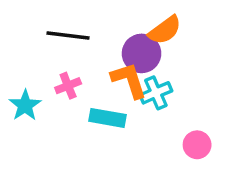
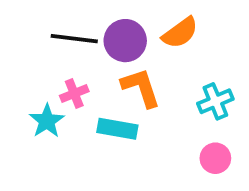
purple circle: (142, 53) -> (125, 41), moved
cyan cross: (156, 93) -> (215, 101), moved
cyan star: (25, 105) -> (47, 121), moved

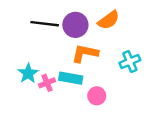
orange L-shape: (141, 88) -> (85, 53), turned -60
pink cross: (74, 94) -> (47, 83), moved
pink circle: (215, 158) -> (97, 96), moved

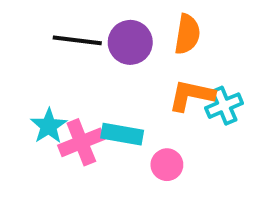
orange semicircle: (109, 20) -> (187, 34), turned -45
orange L-shape: (85, 53) -> (191, 95), moved
pink cross: (47, 83) -> (81, 142), size x1.5

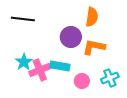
black line: (77, 40) -> (23, 19), moved
purple circle: (130, 42) -> (71, 37), moved
cyan cross: (224, 106) -> (110, 78), moved

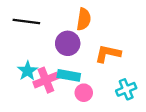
orange semicircle: (92, 17) -> (84, 19), moved
purple circle: (71, 37) -> (68, 43), moved
pink circle: (82, 81) -> (84, 93), moved

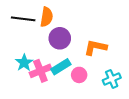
orange semicircle: (84, 19) -> (47, 17), moved
cyan rectangle: (69, 75) -> (61, 67), turned -42
pink circle: (84, 93) -> (79, 75), moved

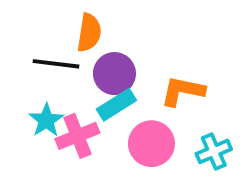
black line: (23, 19) -> (56, 64), moved
cyan rectangle: (61, 67) -> (116, 105), moved
pink circle: (79, 75) -> (151, 144), size x1.5

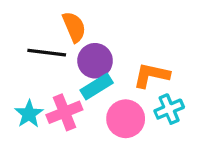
orange semicircle: (89, 33) -> (74, 27), turned -32
cyan star: (46, 120) -> (29, 114), moved
cyan cross: (214, 151) -> (169, 109), moved

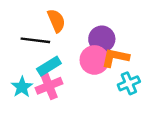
purple circle: (95, 61) -> (102, 39), moved
cyan rectangle: (97, 87) -> (49, 66), moved
pink circle: (126, 119) -> (94, 60), moved

